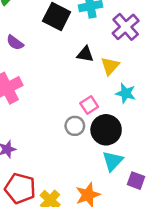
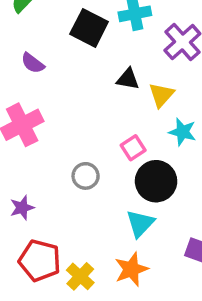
gray circle: (75, 126) -> (86, 176), moved
cyan triangle: (113, 161) -> (140, 223), moved

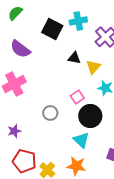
purple semicircle: (33, 63) -> (20, 49), size x1.5
cyan triangle: (140, 223) -> (81, 140), turned -30
orange star: (131, 269) -> (76, 166), turned 30

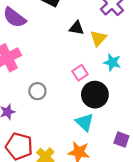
gray circle: (50, 113) -> (37, 91), moved

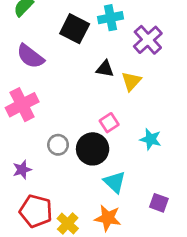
cyan star: (112, 62) -> (151, 139), moved
black circle: (95, 95) -> (93, 149), moved

